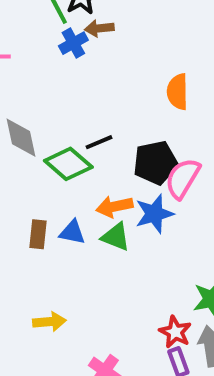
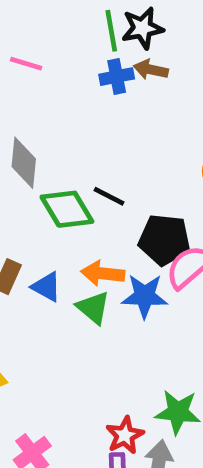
black line: (99, 142) -> (109, 196), turned 32

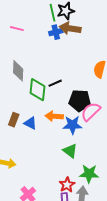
brown arrow: (151, 70) -> (70, 28), size x1.5
black line: (109, 196) -> (55, 83), turned -48
green diamond: (67, 209) -> (37, 90), turned 40
green triangle: (93, 308) -> (70, 151), moved

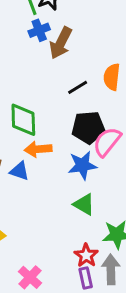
brown arrow: (70, 28) -> (61, 43), moved, turned -65
black line: (55, 83) -> (78, 87), moved
orange arrow: (54, 116) -> (38, 149), moved

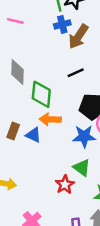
black line: (78, 87) -> (76, 73), moved
red star: (86, 255) -> (65, 185), moved

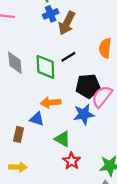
green diamond: (41, 94) -> (45, 67), moved
brown rectangle: (13, 131) -> (19, 134), moved
green triangle: (82, 168) -> (63, 139), moved

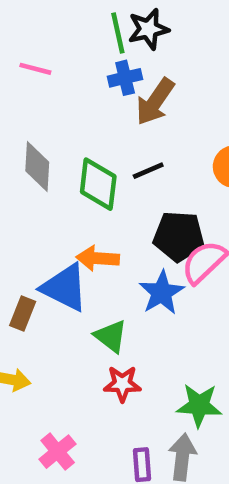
blue star: (84, 114) -> (162, 293), turned -30
blue triangle: (37, 119) -> (65, 288), size x1.6
red star: (72, 161) -> (122, 384), turned 30

